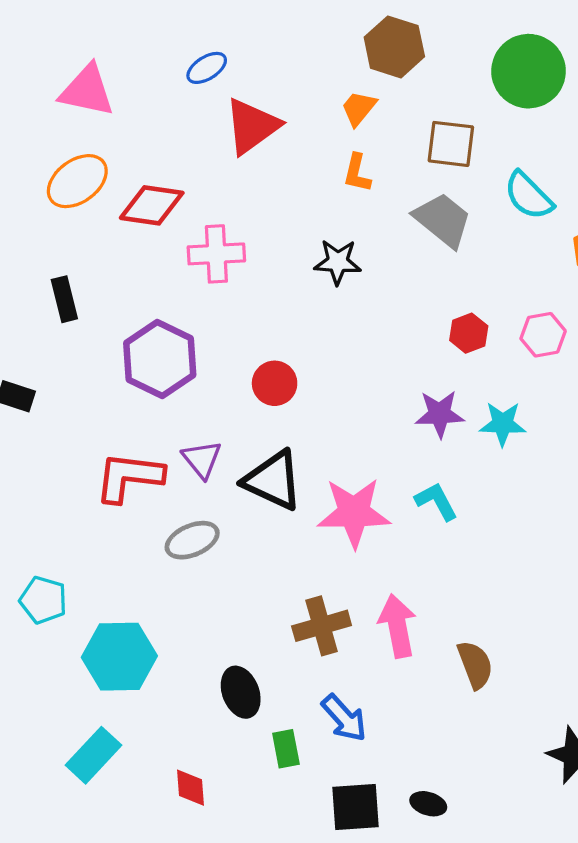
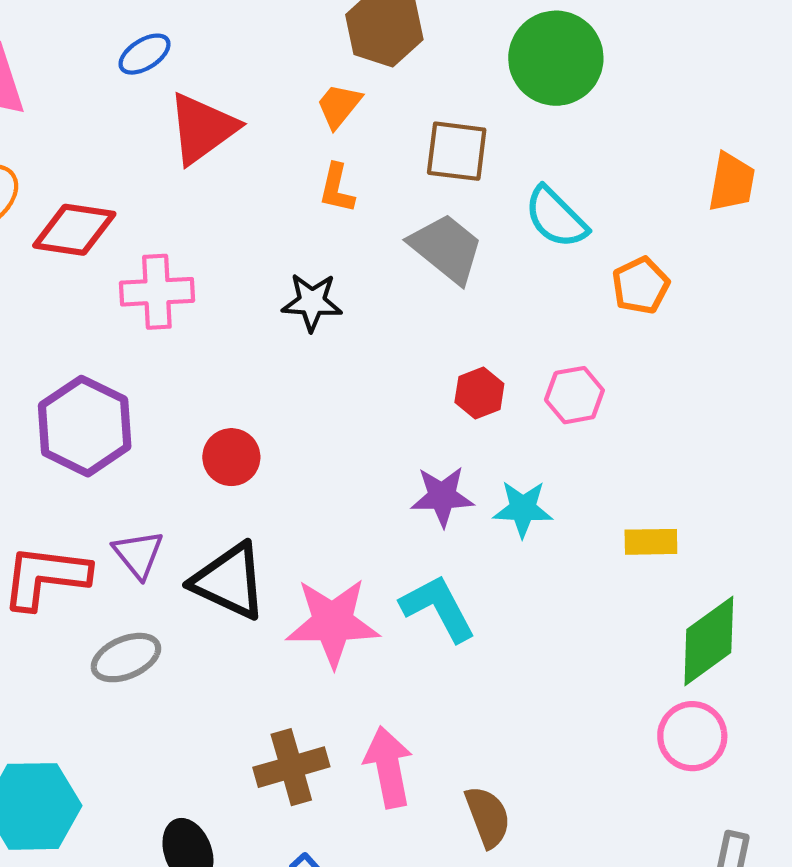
cyan L-shape: (436, 501) -> (438, 608), size x1.4

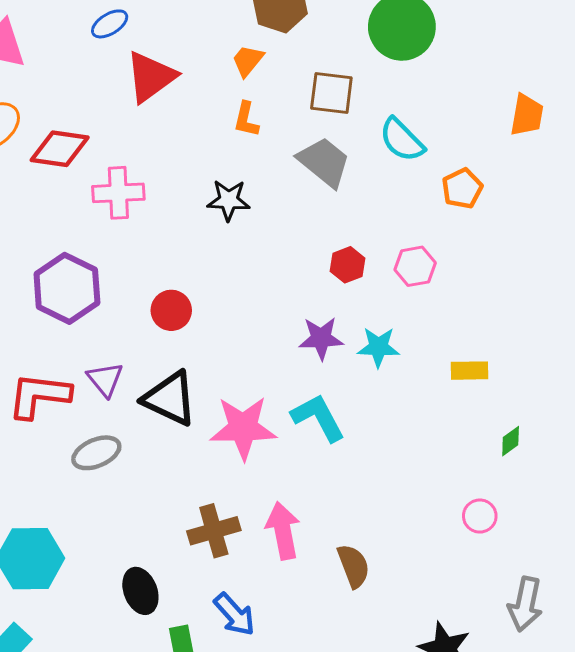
green diamond: (709, 641) -> (511, 441), size x0.5
pink circle: (692, 736) -> (480, 516), moved, size x0.7

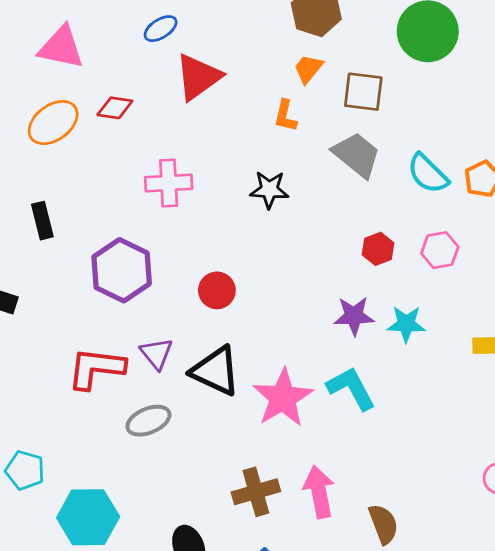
orange trapezoid: (248, 61) -> (308, 69), moved
cyan semicircle: (402, 140) -> (428, 174), moved
red diamond: (60, 149) -> (115, 108), moved, size x0.7
pink star: (243, 428) -> (283, 398), turned -30

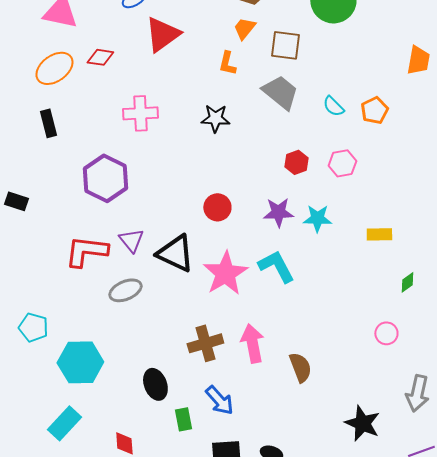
cyan semicircle: (428, 174) -> (333, 106), size x0.7
black rectangle: (42, 221) -> (48, 123), moved
red circle: (217, 290) -> (217, 207), moved

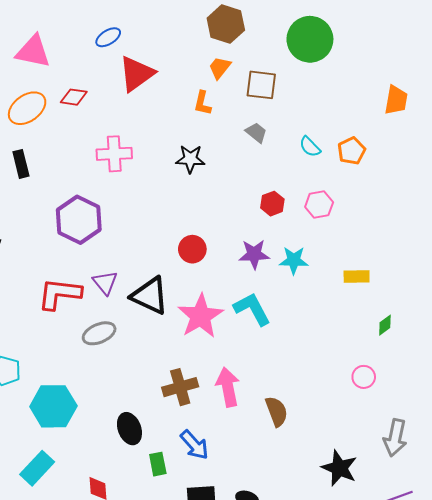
gray trapezoid: (280, 92) -> (256, 133), size x0.6

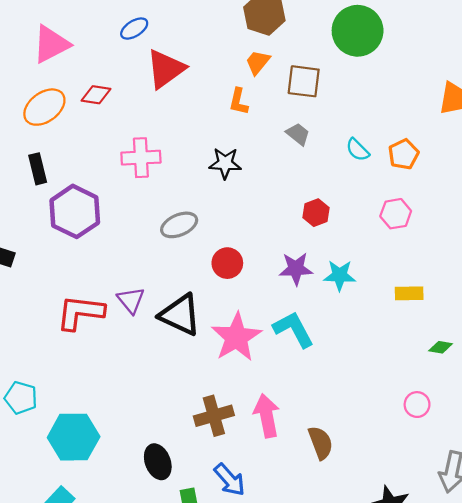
pink triangle: (33, 51) -> (51, 44), turned -39
pink hexagon: (319, 205) -> (396, 214), moved
purple hexagon: (79, 220) -> (75, 211), moved
green diamond: (385, 325) -> (441, 347), turned 45
gray ellipse: (99, 333) -> (179, 225), moved

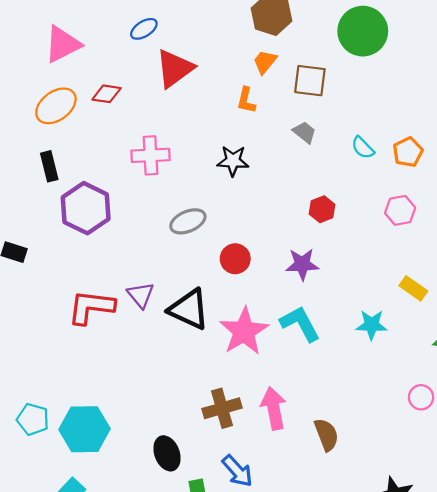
cyan star: (340, 275) -> (372, 325), moved
yellow rectangle: (409, 293) -> (413, 288), turned 36
cyan pentagon: (21, 398) -> (33, 419), moved

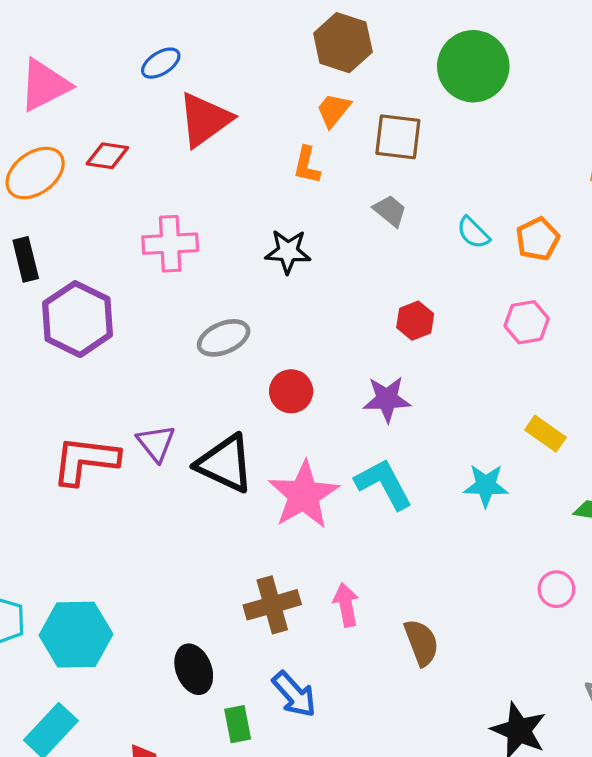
pink arrow: (274, 408) -> (346, 605), size x0.7

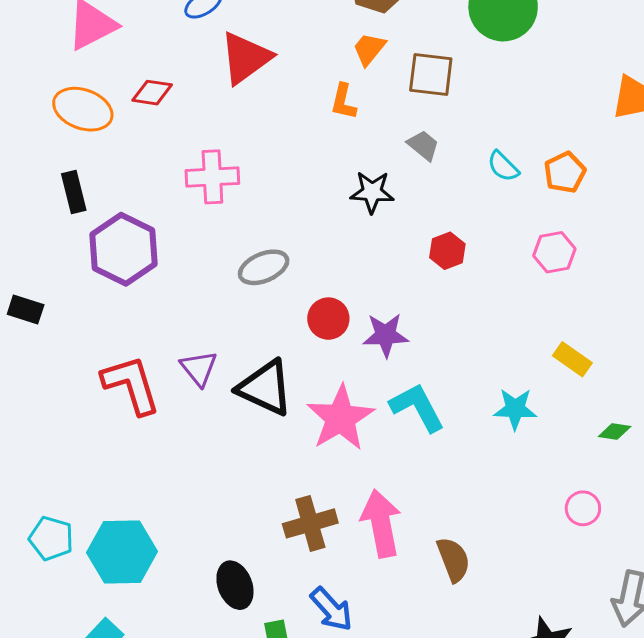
orange ellipse: (35, 173) -> (83, 109), turned 56
black star: (288, 252) -> (372, 192), moved
purple star: (387, 399) -> (386, 335), moved
red L-shape: (85, 460) -> (131, 385), turned 66
pink arrow: (346, 605) -> (381, 523), size x1.6

